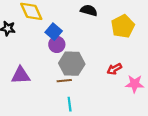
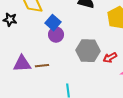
gray hexagon: (72, 64) -> (88, 51), moved
brown line: (64, 81) -> (42, 66), moved

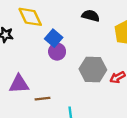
brown line: (42, 66) -> (42, 99), moved

